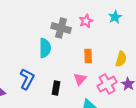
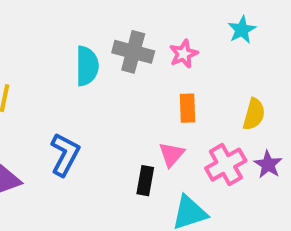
pink star: (86, 21) -> (184, 54), moved
cyan semicircle: (45, 48) -> (87, 66), moved
black rectangle: (56, 88) -> (145, 181), moved

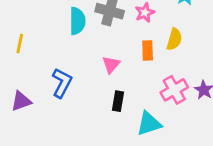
yellow semicircle: (254, 114) -> (174, 39), moved
pink triangle: (171, 154) -> (111, 65), moved

